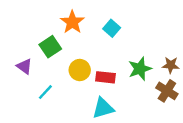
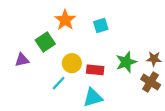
cyan square: (112, 28) -> (101, 25), turned 32
purple triangle: (24, 66) -> (22, 60), turned -48
cyan line: (45, 92) -> (59, 83), moved

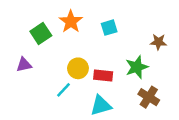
green square: (45, 42) -> (41, 34), moved
brown star: (154, 59) -> (158, 42), moved
brown cross: (151, 82) -> (149, 97), moved

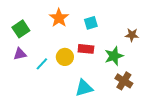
green square: (41, 34) -> (21, 29), moved
red rectangle: (103, 76) -> (86, 49), moved
cyan line: (64, 90) -> (42, 64), moved

